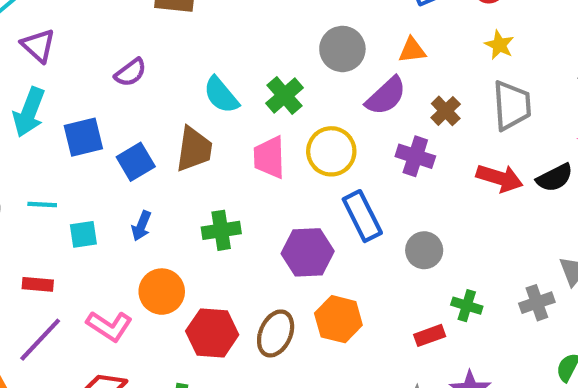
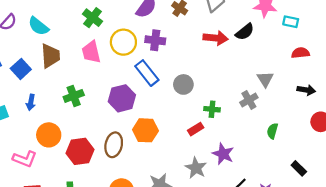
cyan semicircle: (221, 95) -> (38, 26), moved
purple cross: (415, 156) -> (155, 40), moved

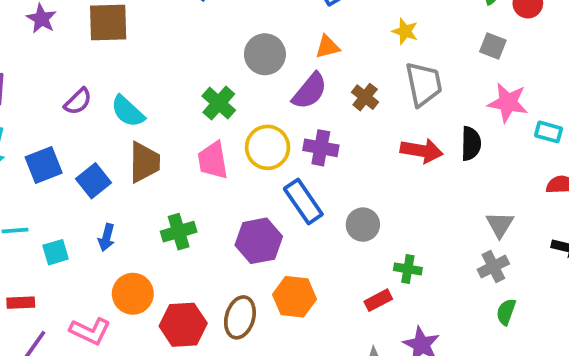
black semicircle: (245, 32) -> (471, 144), turned -54
gray cross: (249, 100) -> (493, 267), moved

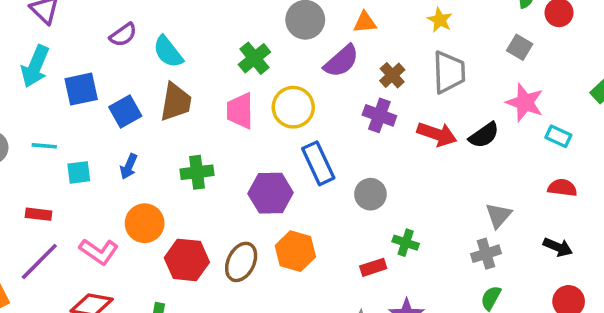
black semicircle: (471, 144) -> (484, 135), turned 44
purple cross: (321, 148) -> (379, 115), moved

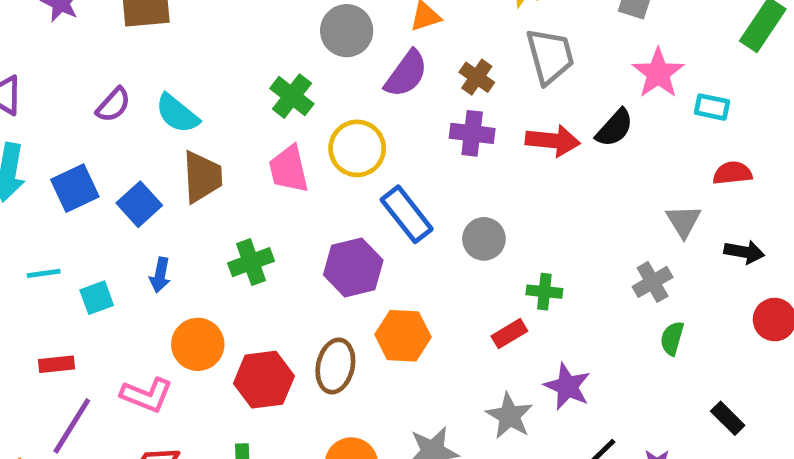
pink star: (525, 103) -> (658, 73), turned 30
gray triangle: (499, 215) -> (683, 221), moved

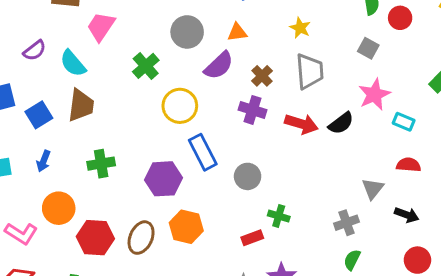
pink trapezoid: (289, 169) -> (101, 27), moved, turned 36

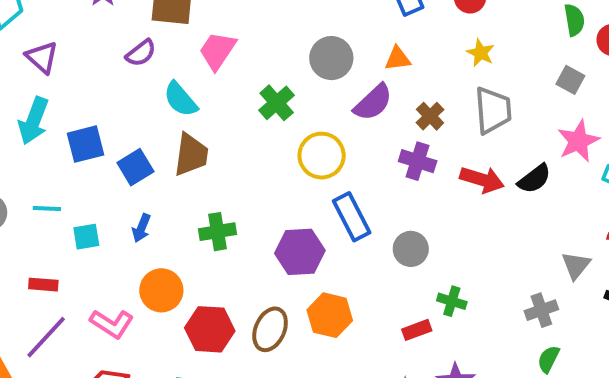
purple semicircle: (35, 50) -> (141, 53), moved

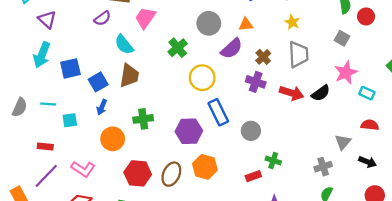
blue arrow: (141, 228) -> (102, 107), moved
orange circle: (161, 290) -> (113, 139), moved

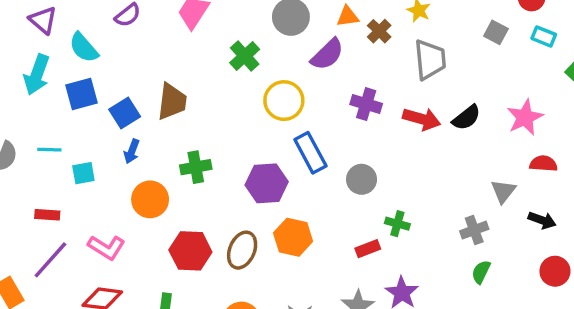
cyan semicircle: (124, 45) -> (84, 48), moved
brown cross: (263, 57) -> (379, 31), moved
pink star: (346, 73) -> (525, 117), moved
cyan rectangle: (367, 93) -> (544, 36), moved

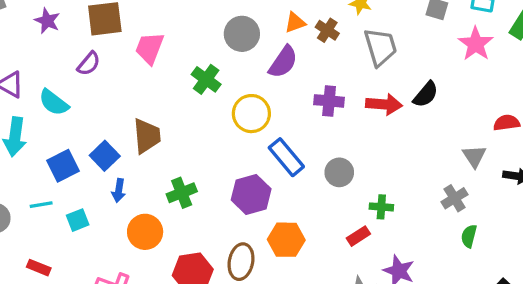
blue square: (82, 94) -> (63, 166), moved
pink star: (525, 117) -> (476, 44), moved
red rectangle: (47, 215) -> (39, 268), moved, turned 30

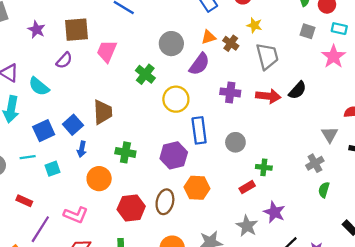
blue rectangle: (286, 157) -> (199, 130), turned 30
green cross: (182, 193) -> (125, 152), turned 30

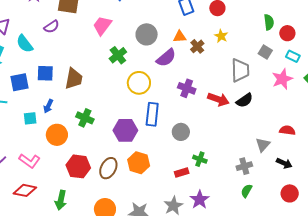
pink trapezoid: (107, 51) -> (102, 25), moved
gray trapezoid: (267, 56) -> (240, 70), moved
blue square: (73, 125) -> (45, 73), moved, turned 30
cyan square: (53, 169) -> (30, 118), moved

